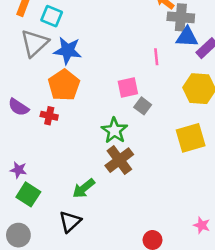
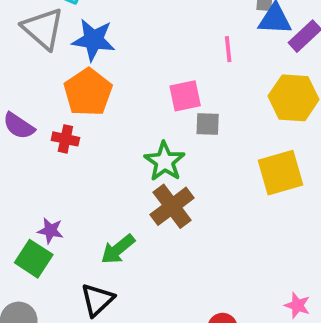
gray triangle: (34, 43) -> (43, 29), turned -36
gray square: (143, 106) -> (208, 124), turned -35
purple star: (18, 170) -> (50, 231), moved

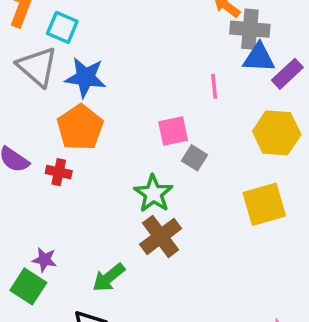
gray square: (208, 124) -> (195, 158), turned 30

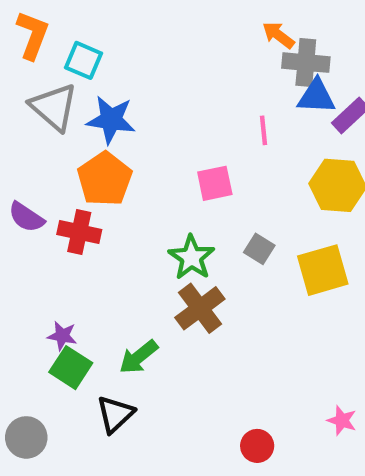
gray square: (195, 158) -> (259, 249), moved
red cross: (59, 172) -> (79, 232), size x1.4
green square: (28, 286) -> (71, 368), moved

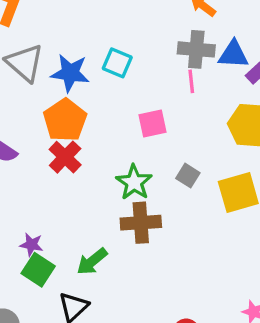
cyan square: (83, 60) -> (117, 63), moved
gray cross: (306, 63) -> (196, 49), moved
red cross: (79, 232) -> (65, 157), moved, turned 32
brown cross: (200, 308) -> (141, 223), turned 33

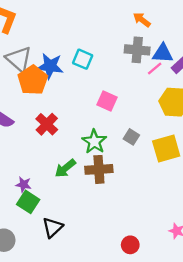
pink line: (191, 81) -> (155, 68), moved, turned 56
orange pentagon: (65, 120) -> (33, 80), moved
pink square: (153, 123) -> (107, 101), turned 36
green arrow: (92, 261) -> (65, 168), moved

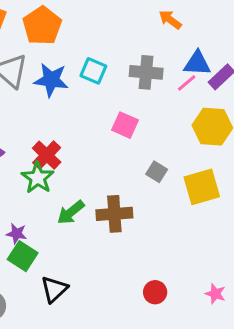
gray cross: (137, 50) -> (146, 72), moved
orange pentagon: (33, 80) -> (42, 26), moved
green star: (94, 142) -> (38, 178), moved
red circle: (130, 245) -> (155, 292), moved

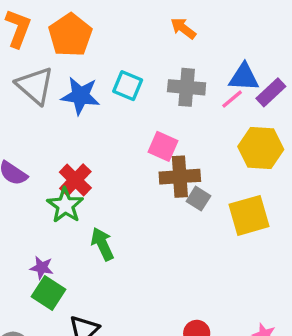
orange arrow: (170, 20) -> (183, 28), moved
green arrow: (71, 212) -> (102, 244), turned 104
brown cross: (114, 214) -> (180, 177), moved

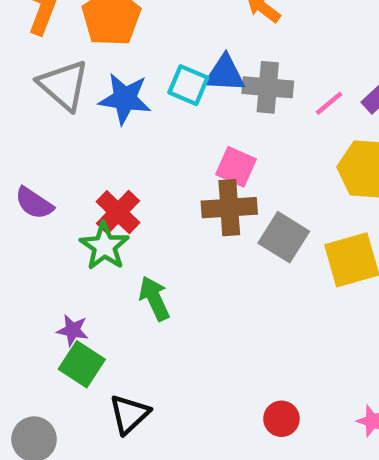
blue triangle: (244, 77) -> (225, 74), moved
brown cross: (180, 177) -> (229, 208), moved
gray square: (198, 199) -> (284, 237), size x1.5

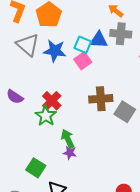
gray cross: (268, 87) -> (121, 34), moved
pink square: (236, 167) -> (83, 61), moved, turned 30
purple star: (73, 330) -> (70, 153), moved

